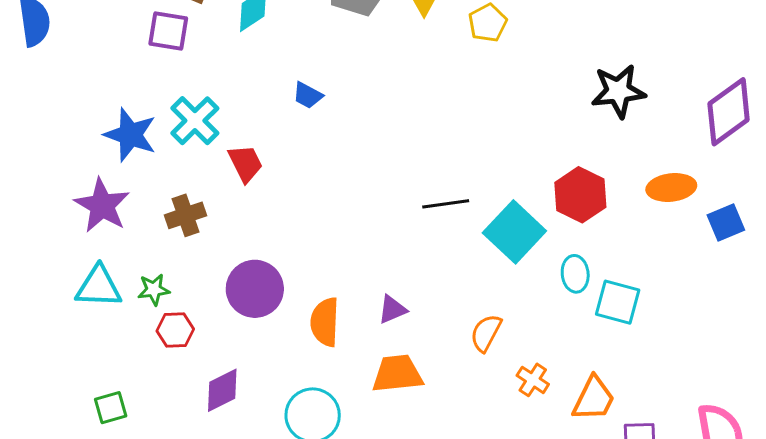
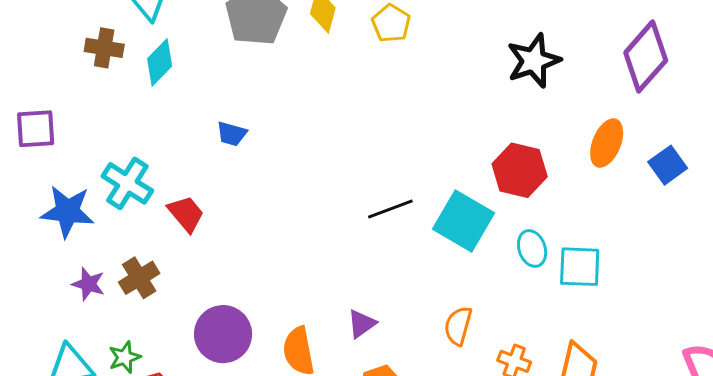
purple square: (168, 31) -> (36, 129), moved
orange ellipse: (671, 187) -> (607, 143), turned -48
purple star: (102, 205) -> (88, 284), moved, size x0.6

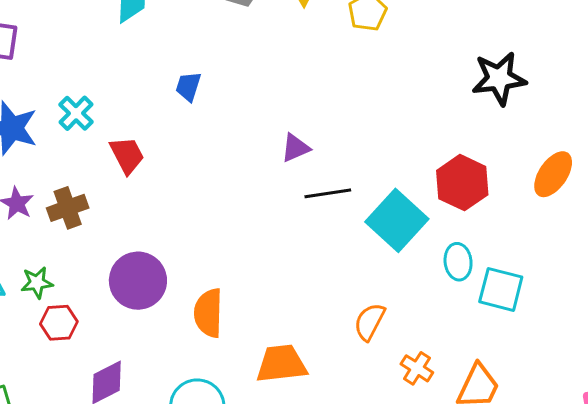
blue trapezoid: (232, 134) -> (188, 86), turned 80
cyan cross: (127, 183) -> (76, 113), size x0.7
purple triangle: (362, 324) -> (295, 148), moved

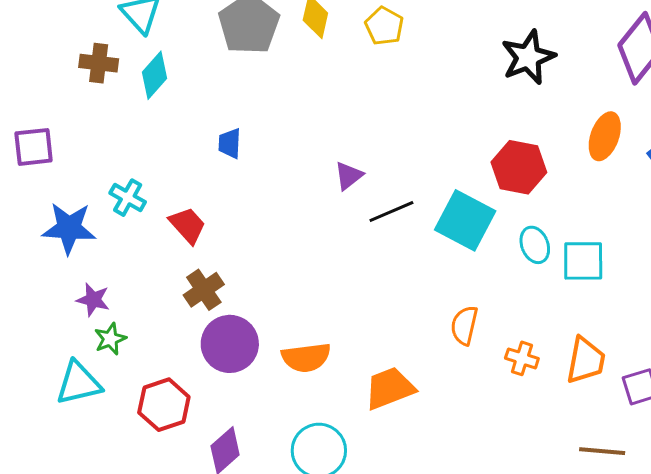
brown cross: (68, 208) -> (204, 290), moved
green star: (37, 283) -> (110, 339), moved
orange semicircle: (208, 313) -> (306, 357), turned -84
red hexagon: (59, 323) -> (164, 405), size x1.4

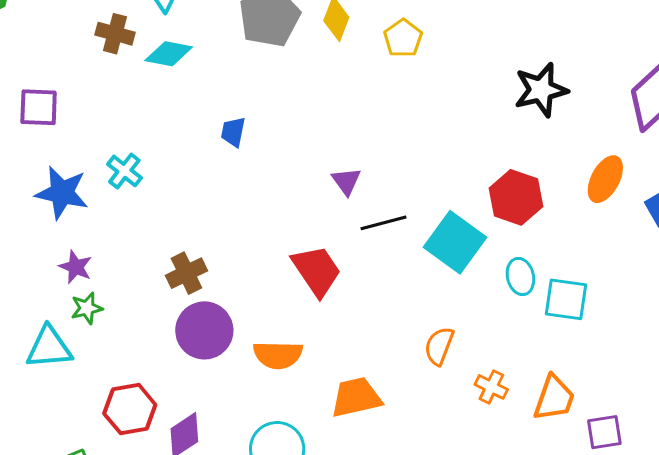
cyan diamond: (155, 75) -> (169, 54), turned 51
purple triangle: (349, 176) -> (346, 181), turned -36
red trapezoid: (188, 225) -> (317, 271), moved, size x1.4
red hexagon: (164, 405) -> (130, 409), moved

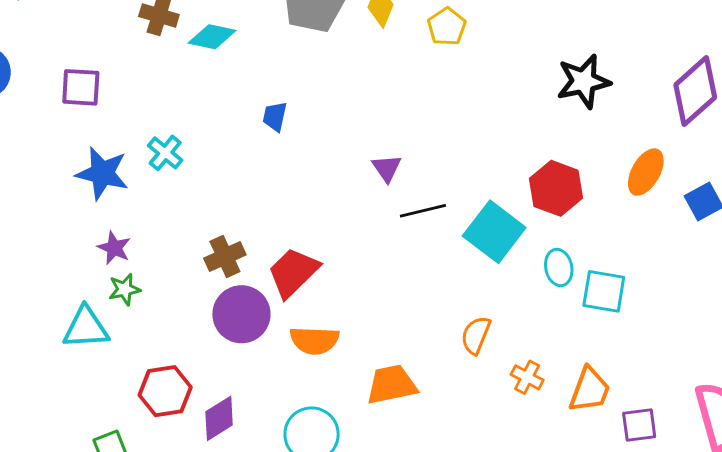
red trapezoid: (317, 271) -> (293, 272), moved, turned -102

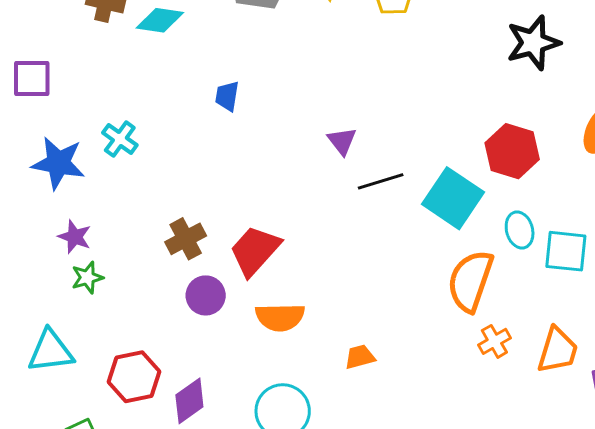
purple circle: (241, 314) -> (206, 295), size x0.7
cyan triangle: (86, 328) -> (51, 351), moved
orange semicircle: (476, 335) -> (470, 281), moved, size x1.6
orange cross: (527, 377) -> (494, 341), turned 36
orange trapezoid: (392, 385) -> (360, 357), size x0.6

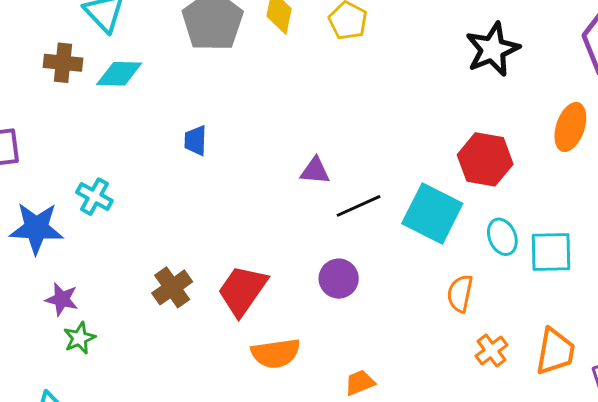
purple triangle: (342, 141) -> (315, 171), turned -40
orange semicircle: (470, 281) -> (460, 293), size x0.6
purple circle: (206, 295) -> (339, 279), moved

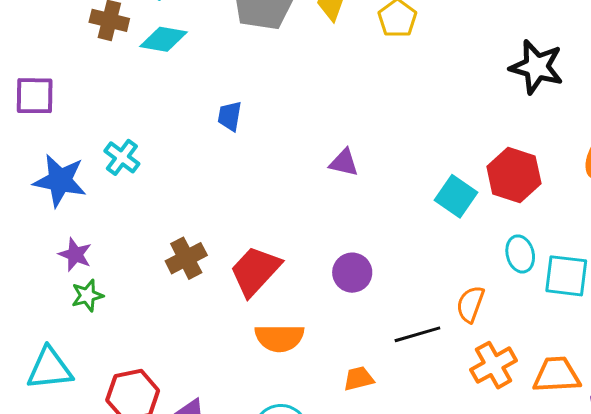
black star: (492, 49) -> (537, 67), turned 30
black line: (358, 206) -> (417, 334), moved
cyan square: (432, 214) -> (456, 196), moved, size x0.7
orange cross: (491, 350) -> (494, 365), size x1.4
orange trapezoid: (555, 351) -> (557, 375), turned -111

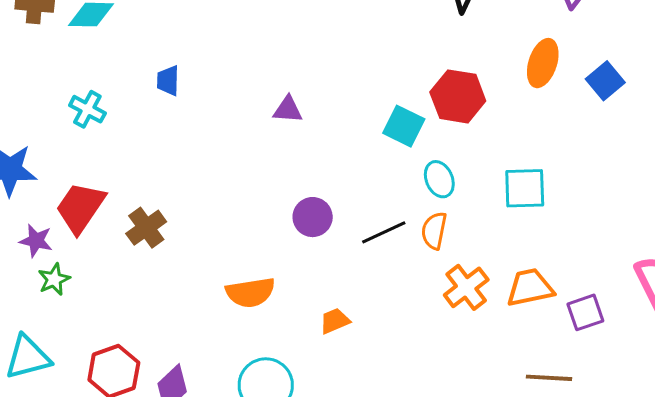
cyan cross: (122, 157) -> (87, 109), moved
cyan ellipse: (520, 254) -> (439, 179), moved
red trapezoid: (255, 271) -> (80, 207), moved
black line: (417, 334) -> (384, 232), moved

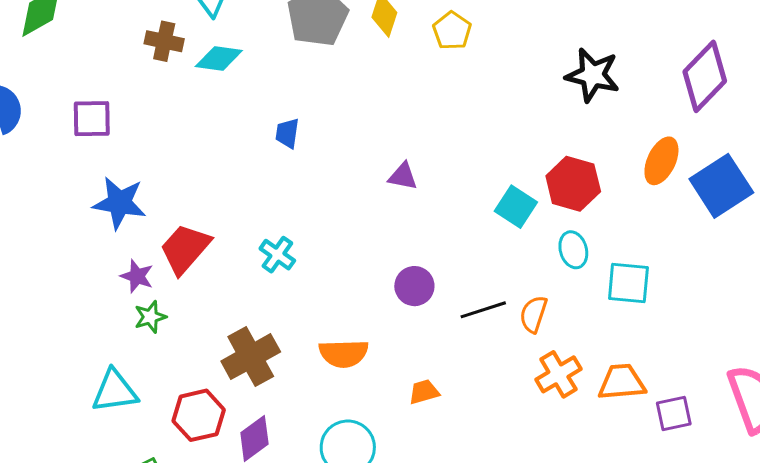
blue square: (605, 81) -> (721, 186), size x1.6
cyan cross: (87, 109) -> (277, 255), moved
cyan ellipse: (439, 179) -> (573, 250), moved
brown cross: (146, 228) -> (251, 357), moved, size x1.4

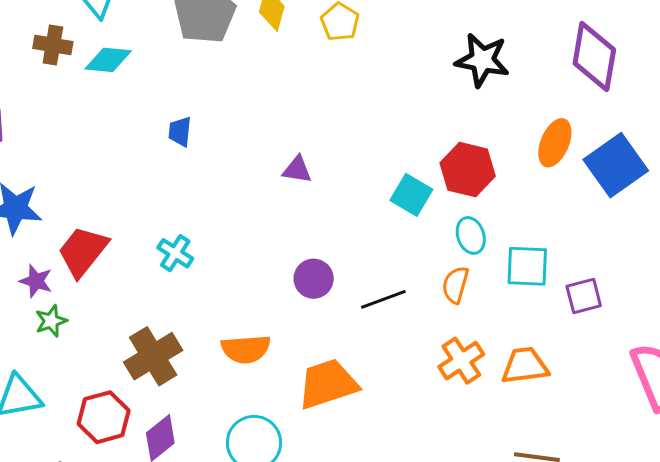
purple diamond: (705, 76) -> (594, 56), turned -32
orange semicircle: (533, 314) -> (455, 285), moved
orange trapezoid: (424, 392) -> (328, 384), size x2.0
purple square: (674, 414) -> (584, 296), moved

